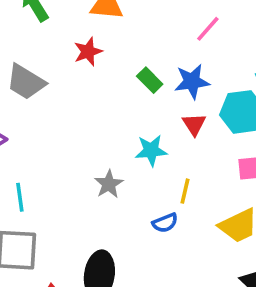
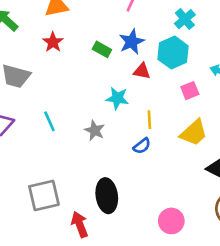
red triangle: (194, 124) -> (142, 71), turned -30
cyan star: (151, 150) -> (117, 98), turned 30
cyan line: (20, 197) -> (49, 121), moved

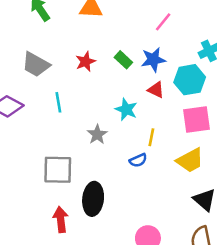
red star: (53, 42) -> (85, 62), moved
pink square: (190, 91) -> (196, 120), size x1.6
cyan line: (49, 121) -> (58, 102), moved
gray square: (44, 195) -> (58, 170), moved

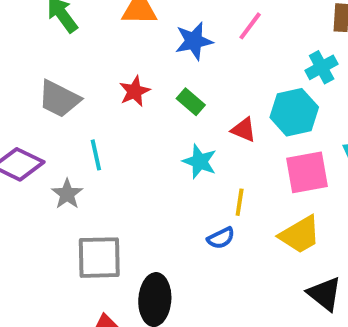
green rectangle: (123, 60) -> (191, 102), moved
blue star: (153, 60) -> (194, 41), moved
gray star: (97, 134) -> (67, 194), moved

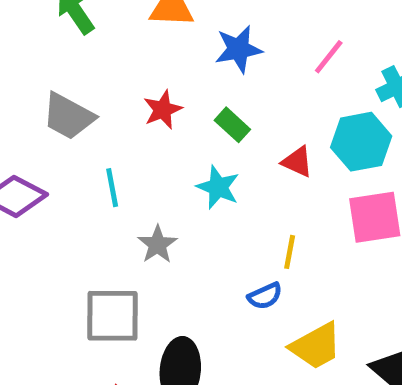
pink line: (250, 26) -> (329, 57), moved
cyan star: (200, 162) -> (218, 187), moved
gray star: (67, 194) -> (157, 244), moved
yellow trapezoid: (300, 235) -> (316, 346), moved

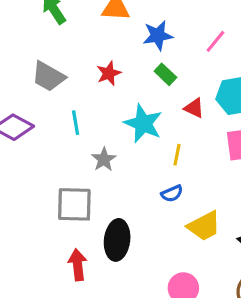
green rectangle: (232, 125) -> (165, 74), moved
cyan star: (218, 187) -> (143, 124), size x1.4
yellow line: (290, 252) -> (177, 155), moved

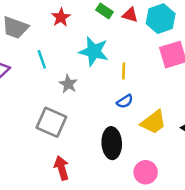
red triangle: (194, 108) -> (130, 15), moved
gray square: (74, 204) -> (51, 122), turned 32
black ellipse: (117, 240) -> (112, 143), moved

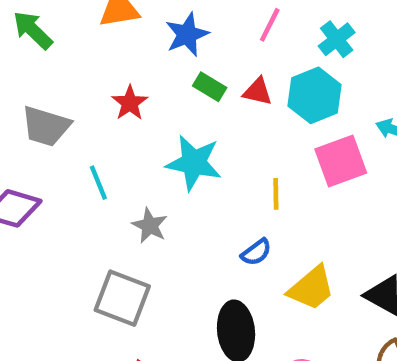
yellow line: (124, 71) -> (276, 194), moved

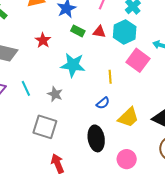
pink square: (341, 161) -> (138, 60), turned -30
cyan line: (98, 183) -> (26, 88), moved

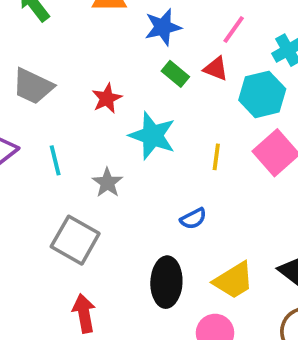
red triangle: (99, 32) -> (216, 69), moved
red star: (43, 40) -> (107, 98), moved
yellow line: (110, 77) -> (216, 157), moved
yellow trapezoid: (128, 117) -> (234, 280), moved

